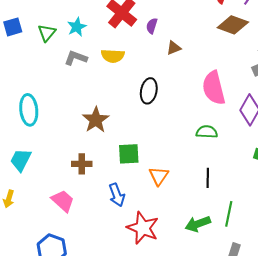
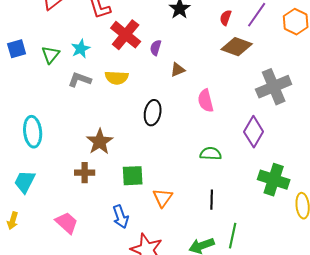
pink semicircle: (214, 88) -> (206, 101), moved, size x0.7
brown cross: (82, 164) -> (85, 173), moved

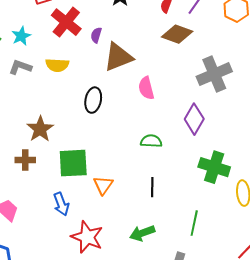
brown triangle: (178, 70) -> (118, 57), size x2.0
green square: (133, 176) -> (73, 163), size x1.4
green line: (233, 236) -> (194, 223), moved

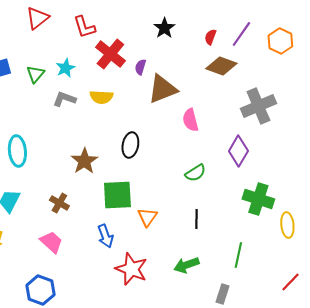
black ellipse: (93, 100) -> (130, 145), moved
green semicircle: (151, 141) -> (195, 173), turned 145
brown cross: (25, 160) -> (59, 203), moved, turned 30

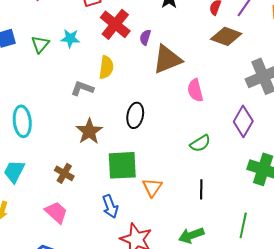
cyan star: (65, 68) -> (70, 38), turned 30
yellow semicircle: (101, 97) -> (106, 67), turned -85
gray L-shape: (64, 99) -> (82, 88), moved

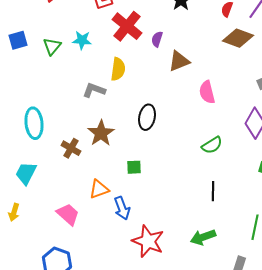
brown triangle: (167, 59) -> (179, 61), size x0.7
green square: (122, 165) -> (134, 167), size x0.5
brown cross: (64, 173) -> (71, 148), moved
orange triangle: (152, 187) -> (99, 189), moved, turned 35

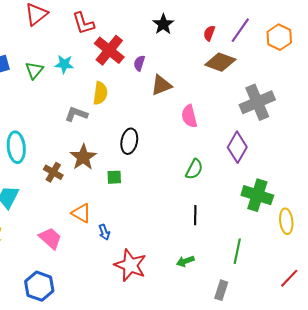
green semicircle: (212, 145) -> (194, 169), turned -30
green square: (134, 167) -> (114, 177), moved
orange triangle: (99, 189) -> (81, 213), turned 50
blue arrow: (122, 208) -> (104, 232), size x0.7
green arrow: (203, 237) -> (185, 261), size x0.7

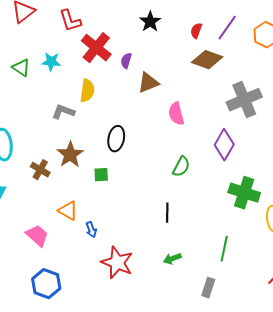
green triangle: (34, 70) -> (21, 68), turned -36
black line: (195, 215) -> (167, 213), moved
blue hexagon: (39, 286) -> (46, 284), moved

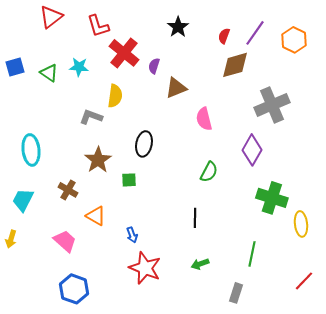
brown diamond: (207, 60) -> (235, 65), turned -36
brown cross: (40, 170) -> (68, 190), moved
blue arrow: (91, 230) -> (132, 235), moved

